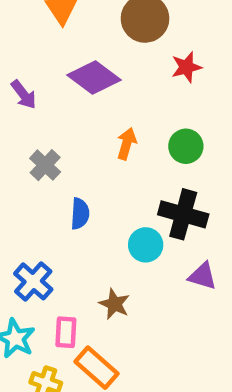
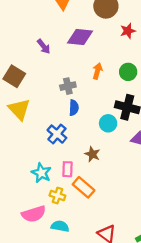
purple diamond: (94, 77) -> (80, 37), turned -30
gray cross: (45, 165) -> (68, 86), moved, turned 35
blue cross: (33, 281) -> (57, 134), moved

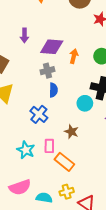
purple diamond: (80, 37) -> (52, 47), moved
purple arrow: (44, 46) -> (24, 35), turned 40
yellow cross: (57, 196) -> (67, 192), moved, turned -32

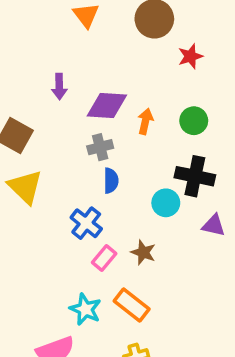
pink rectangle: (49, 146) -> (104, 258), moved, turned 40
cyan star: (26, 150) -> (85, 309), moved

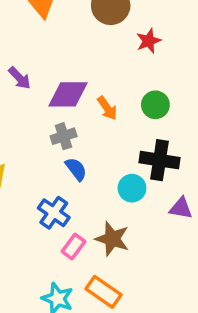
purple arrow: (59, 87) -> (20, 78), turned -40
orange arrow: (145, 121) -> (107, 108), turned 135
blue semicircle: (111, 181) -> (76, 169), turned -35
brown star: (143, 252) -> (112, 239), size x1.4

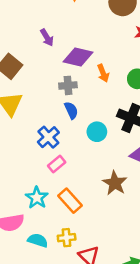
cyan circle: (132, 188) -> (97, 132), moved
brown star: (112, 239) -> (115, 183), moved

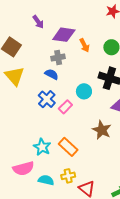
blue semicircle: (71, 110) -> (52, 74), moved, turned -32
pink rectangle: (57, 164) -> (65, 107), moved

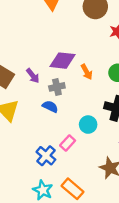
purple arrow: (38, 22) -> (33, 76), moved
blue cross: (47, 99) -> (46, 156), moved

